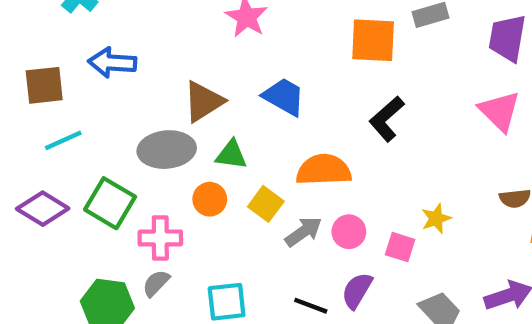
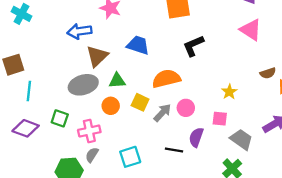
blue arrow: (112, 63) -> (79, 31), moved
black L-shape: (387, 119) -> (193, 46), turned 30
cyan line: (63, 140) -> (29, 91), turned -48
green square: (110, 203) -> (60, 118), size x0.7
pink square: (400, 247) -> (220, 119), moved

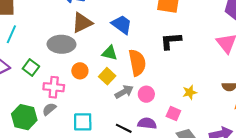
orange semicircle: (166, 79) -> (137, 63), turned 75
green triangle: (117, 81) -> (110, 53), moved
purple semicircle: (196, 137) -> (147, 123), turned 60

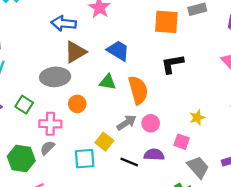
yellow square: (107, 76) -> (104, 142), moved

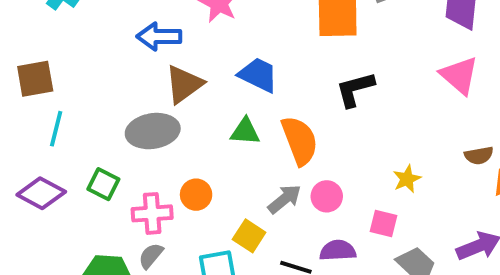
orange circle: (77, 104) -> (196, 195), moved

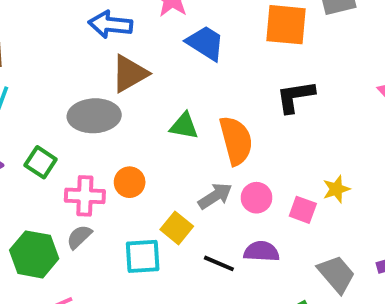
blue trapezoid: (258, 75) -> (205, 43), moved
pink square: (384, 224) -> (303, 210), moved

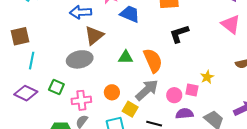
orange circle: (130, 182) -> (112, 92), moved
gray arrow: (215, 196) -> (147, 90), size x1.4
pink circle: (257, 198) -> (174, 95), moved
purple semicircle: (261, 251) -> (184, 114), moved

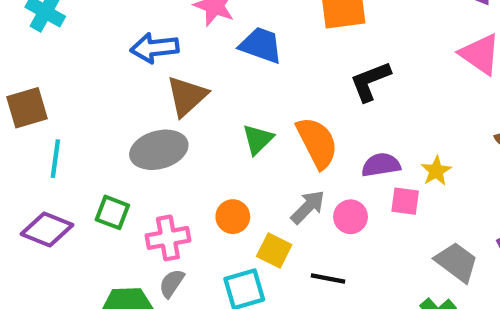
green triangle: (126, 57) -> (258, 139), turned -42
gray arrow: (147, 90) -> (308, 207), size x0.7
pink circle: (174, 95) -> (351, 217), moved
purple semicircle: (184, 114) -> (381, 165), moved

